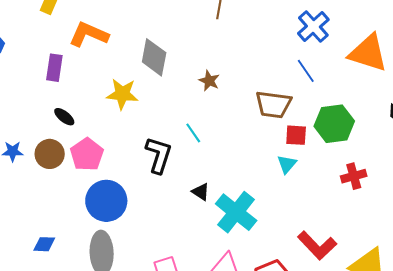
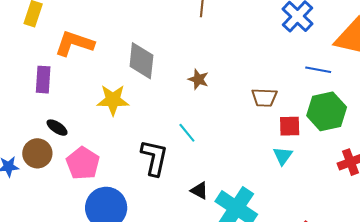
blue line: (306, 71) -> (318, 70), moved, turned -40
brown trapezoid: (273, 104) -> (264, 97), size x0.7
brown circle: (50, 154) -> (37, 153), moved

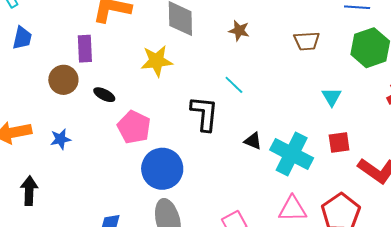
red square: (290, 126) -> (339, 142), moved
brown circle: (37, 153) -> (63, 80), moved

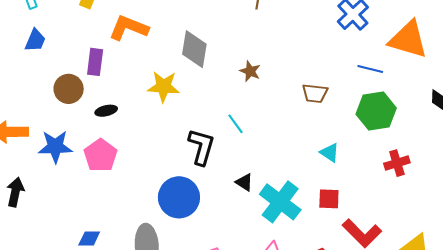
black ellipse: (104, 95) -> (106, 111), turned -50
cyan triangle: (332, 97) -> (330, 153), turned -35
pink pentagon: (134, 127) -> (101, 155), moved
blue star: (61, 139) -> (55, 147), size x1.6
blue circle: (162, 169) -> (179, 197), moved

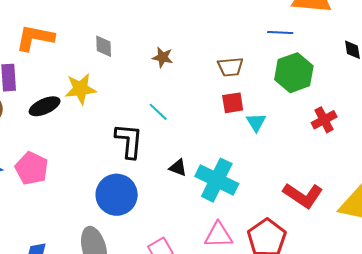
gray diamond: (194, 49) -> (104, 46), size x0.6
black ellipse: (106, 111) -> (45, 106), moved, size x1.4
cyan triangle: (330, 153) -> (256, 122), turned 35
red square: (329, 199) -> (233, 103), moved

